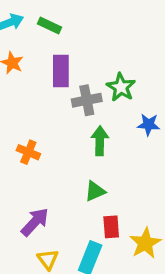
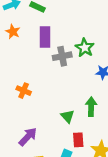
green arrow: (100, 141) -> (91, 107), moved
green triangle: (95, 191) -> (68, 116), turned -48

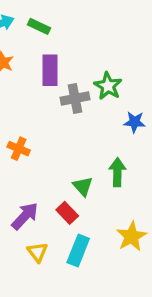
red rectangle: (78, 140) -> (67, 213), moved, turned -40

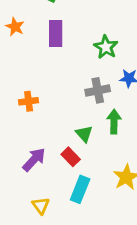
gray cross: (75, 98) -> (98, 90), moved
orange cross: (19, 149) -> (29, 101), turned -30
yellow triangle: (37, 252) -> (41, 206), moved

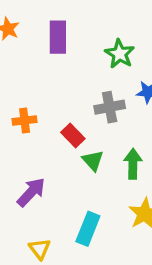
green arrow: (114, 122) -> (133, 164), moved
red rectangle: (71, 157) -> (73, 135), moved

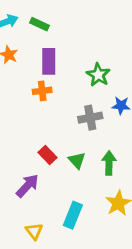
orange cross: (25, 120) -> (42, 91), moved
red rectangle: (73, 135) -> (47, 155), moved

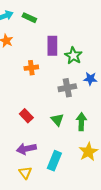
purple rectangle: (49, 61) -> (52, 46), moved
red rectangle: (47, 155) -> (26, 116), moved
purple arrow: (27, 186) -> (26, 149), moved, turned -144

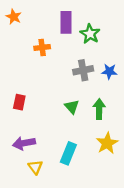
blue star: (90, 79) -> (109, 71), moved
red rectangle: (26, 116) -> (19, 102), moved, turned 56
purple arrow: (26, 149) -> (24, 143), moved

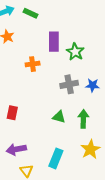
green triangle: (72, 107) -> (59, 117), turned -32

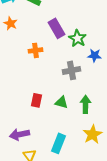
purple rectangle: (54, 42) -> (57, 28), turned -30
blue star: (92, 85) -> (95, 55), moved
red rectangle: (12, 113) -> (37, 100), moved

